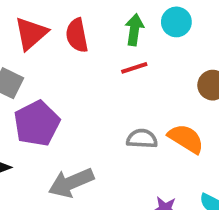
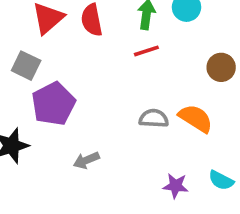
gray arrow: (71, 183) -> (86, 160), size x0.6

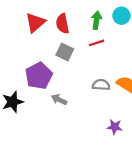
gray square: (26, 66) -> (65, 52), moved
gray arrow: (86, 160) -> (59, 100), moved, turned 49

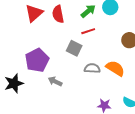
green arrow: (97, 20) -> (88, 11), turned 42
gray square: (65, 52) -> (74, 48), moved

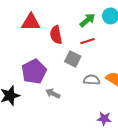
red triangle: (34, 13) -> (31, 22), turned 42
red semicircle: (58, 14) -> (56, 35), moved

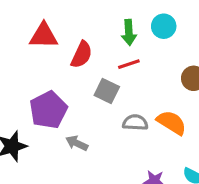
green arrow: (87, 20) -> (129, 33), turned 126
red semicircle: (56, 35) -> (82, 55), turned -144

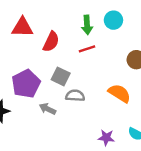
gray square: (107, 91) -> (61, 76), moved
gray semicircle: (135, 123) -> (75, 96), moved

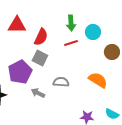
cyan circle: (113, 20) -> (93, 32), moved
gray square: (61, 76) -> (40, 58), moved

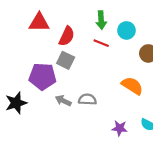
red line: (71, 43) -> (101, 43), turned 40
purple pentagon: (20, 72) -> (43, 76), turned 30
gray semicircle: (61, 82) -> (87, 99), moved

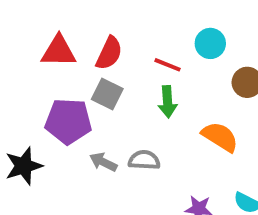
green arrow: (101, 20) -> (168, 102), moved
red triangle: (39, 22) -> (59, 51), moved

